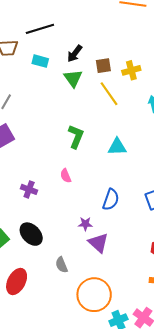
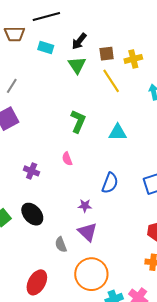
purple triangle: (98, 243) -> (87, 232), moved
red ellipse: (17, 281) -> (37, 282), moved

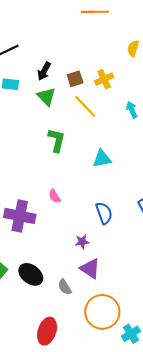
green L-shape: (78, 121) -> (57, 140), moved
purple cross: (32, 171) -> (20, 216), size x1.8
blue semicircle: (110, 183) -> (104, 213), turned -30
black ellipse: (32, 214) -> (31, 274), moved

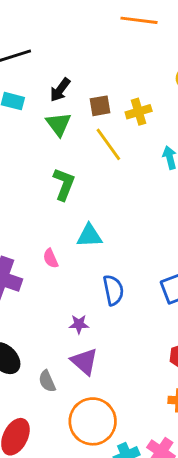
cyan triangle: (102, 159) -> (89, 236), moved

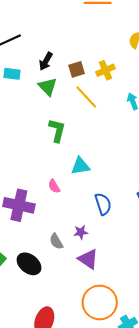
gray semicircle: (47, 381) -> (56, 241), moved

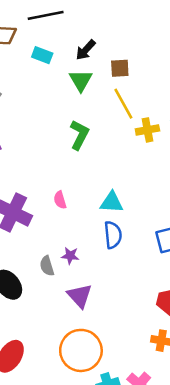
yellow cross: (105, 70) -> (147, 130), moved
cyan triangle: (80, 166) -> (112, 202), moved
purple star: (81, 232) -> (70, 256), moved

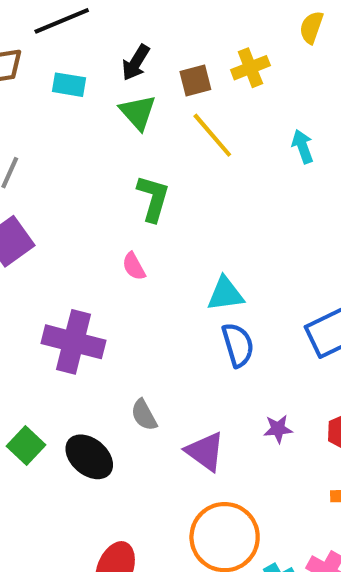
yellow cross: (147, 130) -> (250, 68), moved
pink semicircle: (60, 200) -> (134, 266), moved
purple star: (70, 256) -> (278, 429), moved

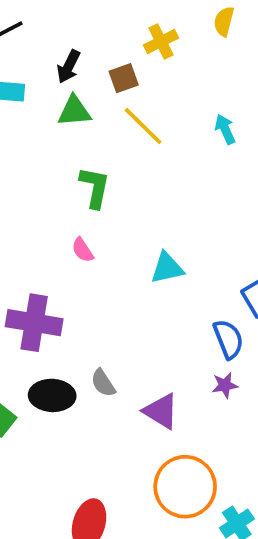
yellow cross: (250, 68) -> (161, 41), moved
green triangle: (138, 112) -> (74, 111), turned -48
blue semicircle: (238, 345) -> (228, 339), moved
black ellipse: (89, 457) -> (52, 395), moved, turned -33

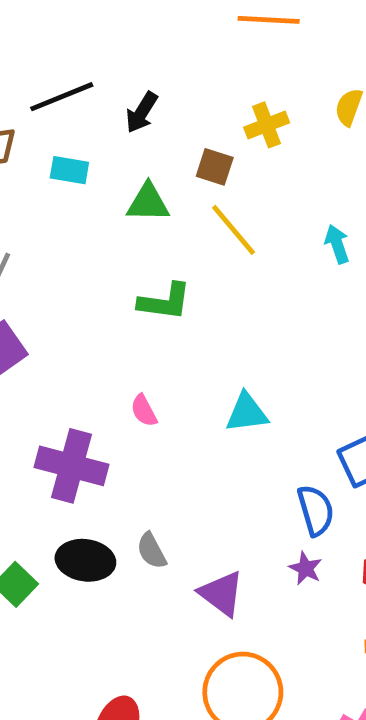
black arrow: (69, 67) -> (142, 112), moved
brown square: (124, 78) -> (215, 167), turned 32
green L-shape: (95, 187) -> (165, 302), turned 81
pink semicircle: (83, 250) -> (144, 411), moved
purple star: (225, 385) -> (306, 568), turned 30

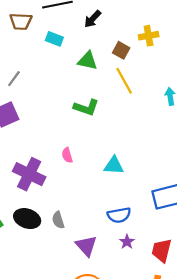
blue semicircle: (316, 510) -> (119, 215), moved, turned 85

